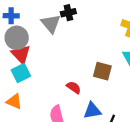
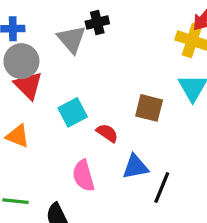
cyan square: (21, 73) -> (73, 112), moved
orange triangle: (14, 102) -> (18, 136), moved

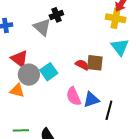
gray circle: (21, 61) -> (29, 75), moved
red semicircle: (107, 133) -> (82, 65), moved
pink semicircle: (83, 176) -> (74, 96), moved

